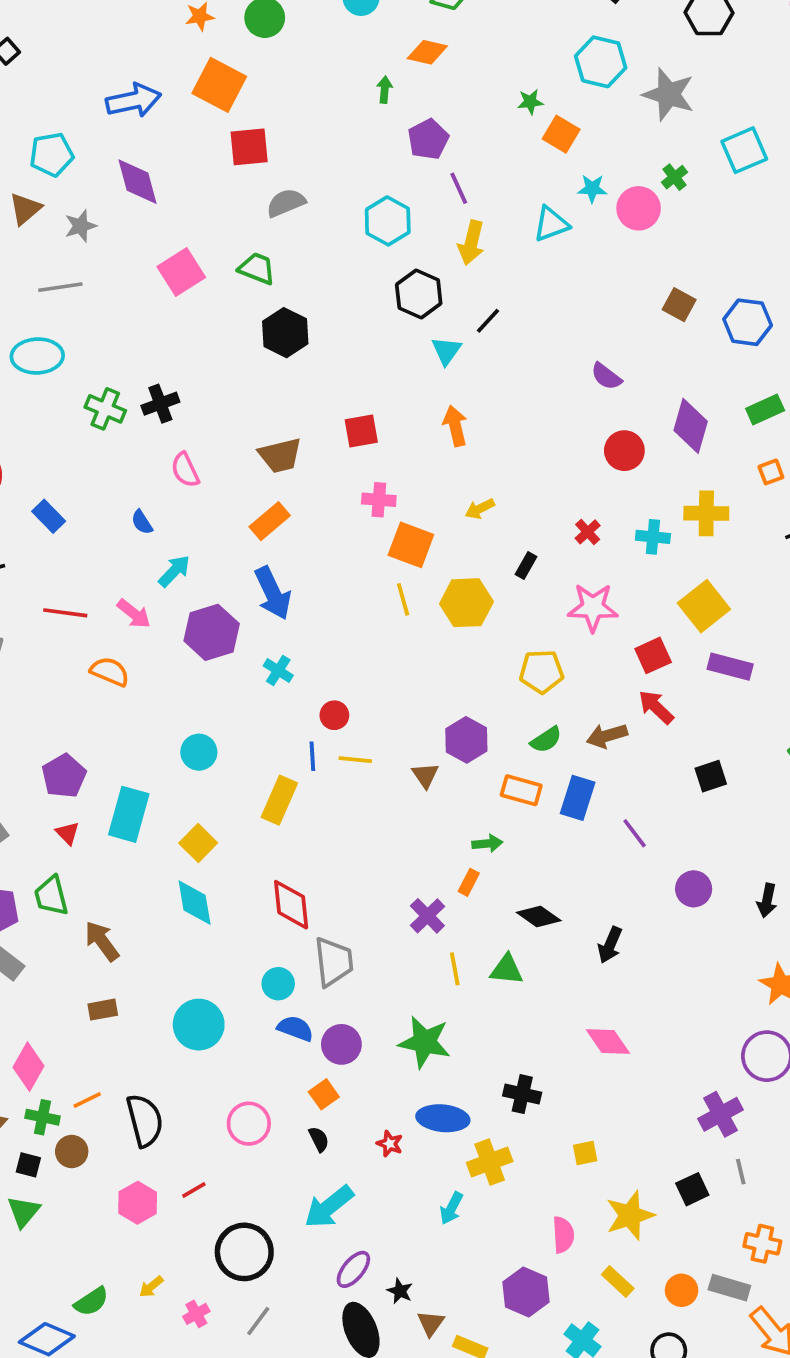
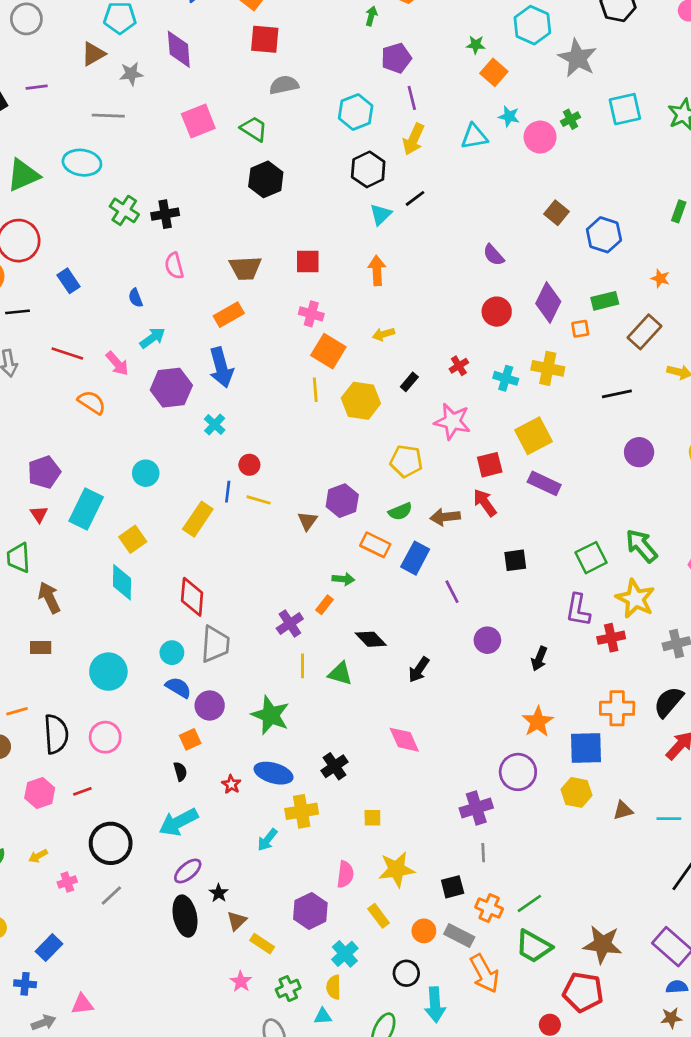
orange square: (771, 472) -> (580, 329), moved
black cross: (522, 1094) -> (335, 766), turned 32
pink circle: (249, 1124) -> (105, 737), moved
black square: (692, 1189) -> (453, 887), moved

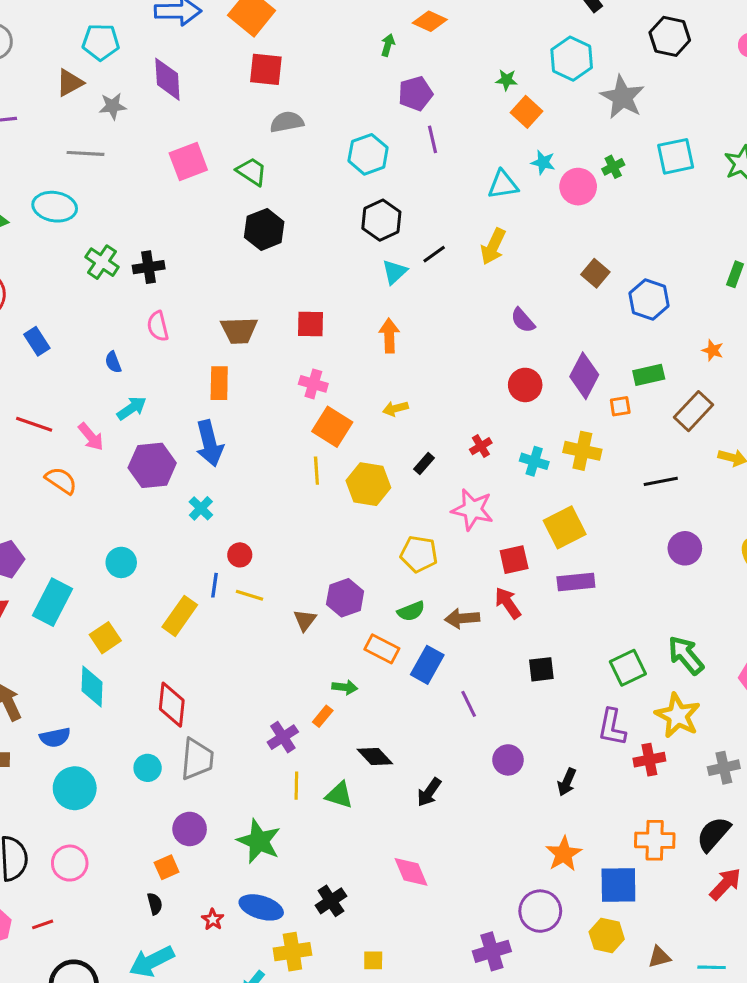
yellow arrow: (414, 139) -> (493, 246), moved
orange rectangle: (229, 315) -> (219, 383), turned -60
purple rectangle: (544, 483) -> (576, 582), turned -32
blue semicircle: (178, 688) -> (55, 737), moved, turned 136

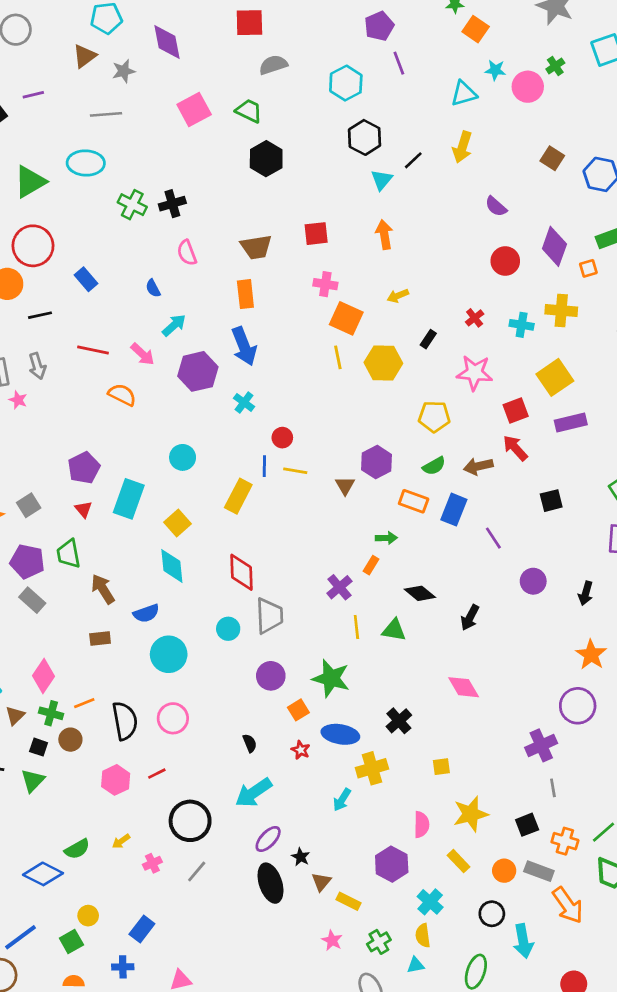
orange square: (167, 867) -> (298, 710), moved

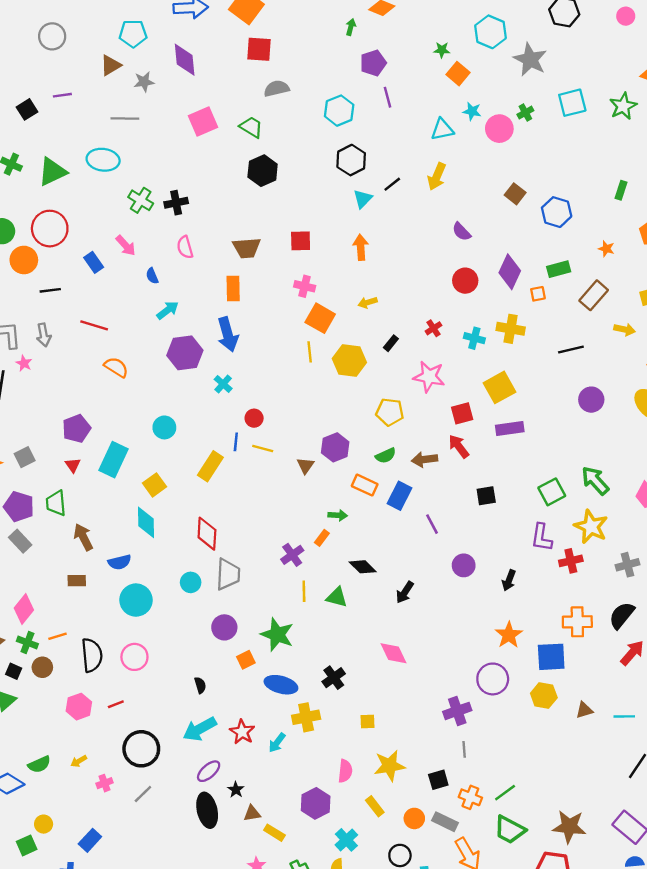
pink arrow: (143, 354) -> (126, 246), moved
red star: (301, 750) -> (242, 732), moved, size x1.5
brown triangle: (321, 882) -> (252, 813), turned 36

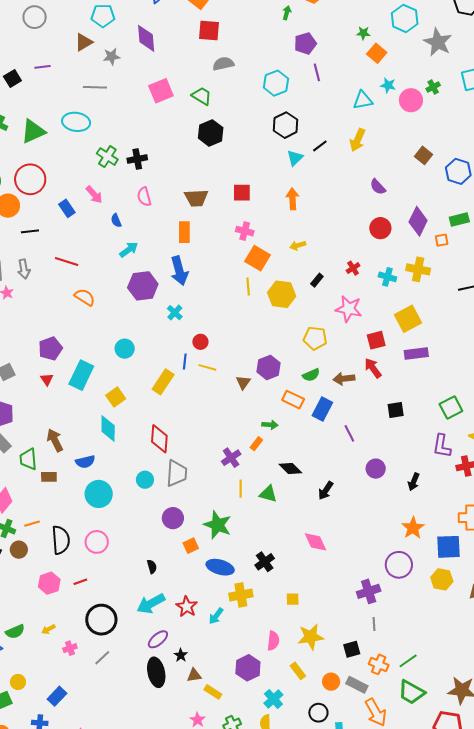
green trapezoid: (56, 503) -> (28, 459), moved

